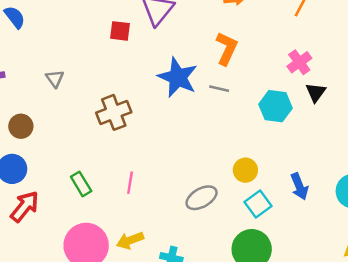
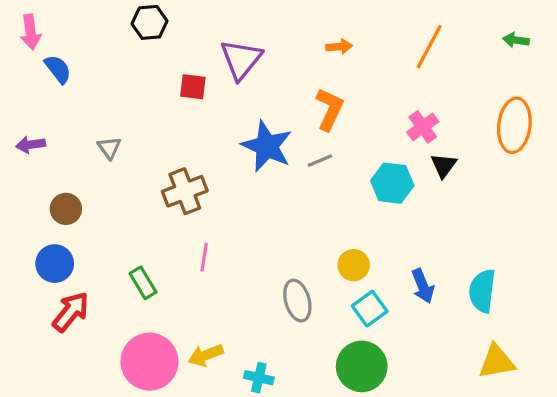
gray line: (219, 89) -> (320, 161), turned -36
pink line: (130, 183) -> (204, 257), moved
gray ellipse: (202, 198) -> (297, 301), turned -76

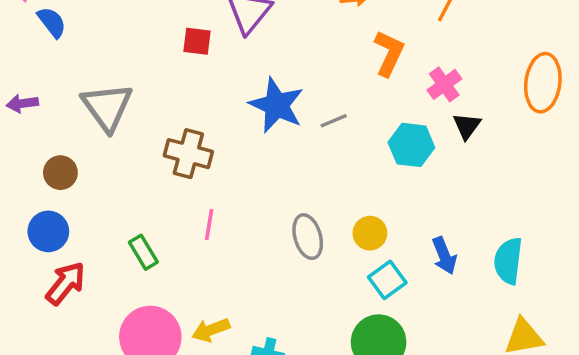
orange L-shape: (330, 109) -> (389, 53), moved
gray triangle: (109, 148) -> (107, 107), size x2.0
brown cross: (185, 191) -> (188, 154), turned 36
gray ellipse: (297, 301) -> (308, 237), moved

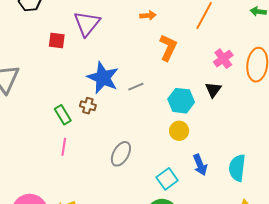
pink cross: (444, 84) -> (223, 59), moved
brown cross: (188, 154) -> (88, 106), moved, size x0.6
yellow circle: (370, 233) -> (179, 131), moved
gray ellipse: (308, 237) -> (121, 154), turned 45
green rectangle: (143, 252) -> (63, 115), moved

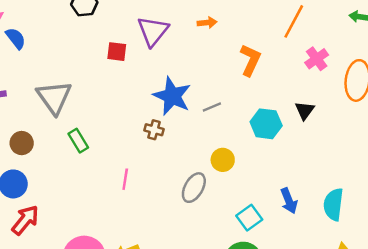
orange arrow: (148, 16) -> (207, 23), moved
pink cross: (223, 59) -> (317, 59), moved
green rectangle: (63, 115) -> (78, 141), moved
yellow circle: (179, 131) -> (223, 160), moved

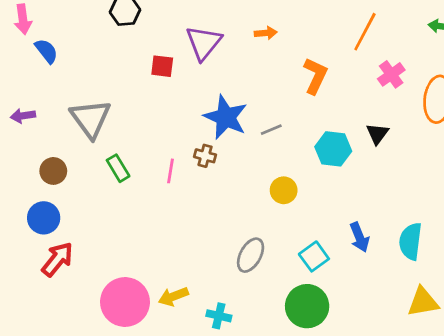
pink line: (125, 179) -> (171, 171), moved
gray ellipse: (194, 188) -> (251, 255), moved

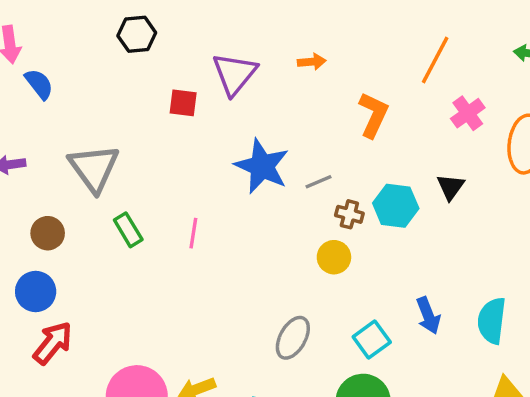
brown cross: (205, 156) -> (349, 214), moved

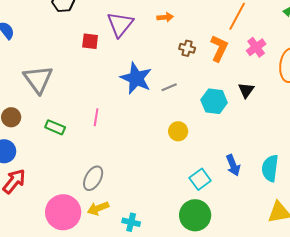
orange L-shape: (373, 115) -> (219, 48), moved
brown cross: (349, 214) -> (187, 48), moved
green rectangle: (128, 230) -> (55, 127), moved, turned -36
gray ellipse: (293, 338) -> (93, 178), moved

